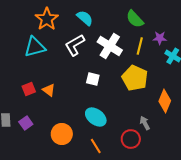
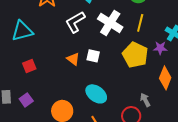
purple star: (160, 38) -> (160, 48), moved
cyan triangle: (35, 47) -> (22, 31), moved
orange triangle: (49, 90) -> (73, 59), moved

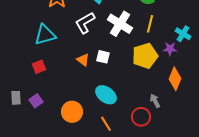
cyan triangle: (22, 31) -> (45, 35), moved
yellow pentagon: (135, 55) -> (145, 56), turned 30

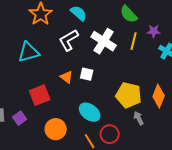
purple star: (170, 49) -> (154, 31), moved
yellow pentagon: (145, 56) -> (129, 95), moved, turned 30
red square: (39, 67) -> (40, 95), moved, size x1.5
red circle: (141, 117) -> (110, 134), moved

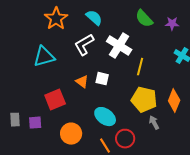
purple star: (154, 31) -> (172, 24), moved
yellow line: (134, 41) -> (140, 67), moved
purple square: (20, 118) -> (35, 123), turned 32

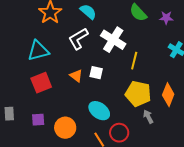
red square: (55, 100) -> (41, 83), moved
purple square: (35, 123) -> (38, 120), moved

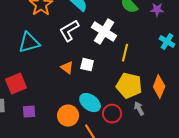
red square: (41, 83) -> (16, 84), moved
orange circle: (65, 128) -> (68, 116), moved
red circle: (119, 133) -> (112, 114), moved

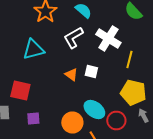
red square: (16, 84) -> (20, 90), turned 35

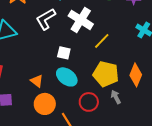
yellow line: (129, 60) -> (102, 41), turned 30
orange triangle: (71, 74) -> (37, 81), moved
cyan ellipse: (94, 110) -> (67, 77), moved

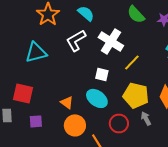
white square: (64, 53) -> (102, 74), moved

